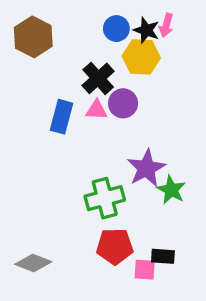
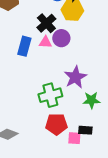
green star: (171, 190) -> (91, 100), moved, turned -30

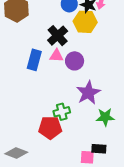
purple circle: (61, 38) -> (75, 61), moved
green cross: (50, 95) -> (62, 112), size x0.7
red pentagon: (56, 124) -> (50, 128), moved

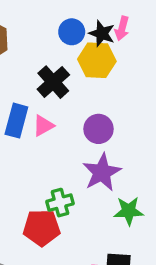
pink triangle: (57, 56) -> (43, 126), moved, turned -32
purple circle: (75, 61) -> (98, 129), moved

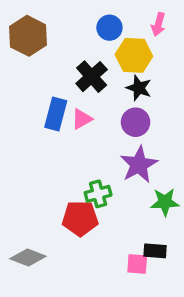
black star: (102, 33) -> (139, 88), moved

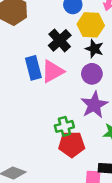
blue rectangle: (56, 114) -> (33, 68), turned -30
pink triangle: (82, 119) -> (52, 71), size x1.5
red pentagon: (80, 218) -> (72, 144), moved

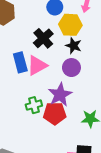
purple star: (94, 105) -> (60, 95), moved
green cross: (64, 126) -> (34, 105), moved
red pentagon: (72, 144) -> (55, 113), moved

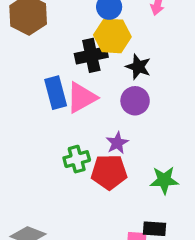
yellow hexagon: (70, 25) -> (112, 36), moved
black cross: (43, 38) -> (91, 55), turned 30
purple star: (60, 95) -> (117, 143), size x0.6

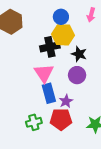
blue rectangle: (56, 93) -> (49, 93), moved
pink triangle: (82, 98) -> (44, 73), turned -35
green cross: (77, 159) -> (34, 122), moved

